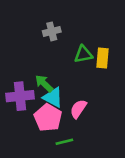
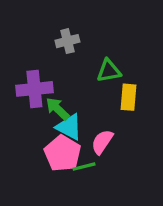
yellow rectangle: (102, 58) -> (129, 97), moved
purple cross: (20, 96) -> (34, 89), moved
green line: (64, 142) -> (84, 167), moved

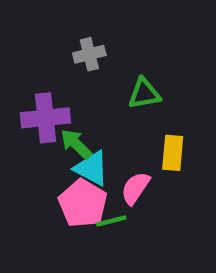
yellow rectangle: (129, 97) -> (173, 153), moved

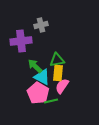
green triangle: (144, 94) -> (57, 60), moved
purple cross: (45, 118) -> (21, 41), moved
yellow rectangle: (173, 153) -> (58, 73), moved

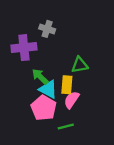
gray cross: (41, 25) -> (47, 29), turned 32
green triangle: (57, 60) -> (80, 65), moved
green line: (51, 101) -> (66, 126), moved

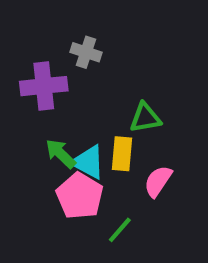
green arrow: (40, 77) -> (61, 154), moved
pink semicircle: (72, 100) -> (158, 181), moved
green line: (66, 126) -> (120, 230), turned -35

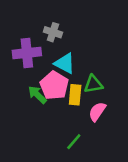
green triangle: (145, 118) -> (93, 84), moved
cyan triangle: (88, 162) -> (65, 63), moved
pink pentagon: (80, 196) -> (54, 86), moved

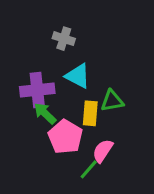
purple cross: (27, 53) -> (37, 90), moved
pink pentagon: (54, 86) -> (65, 137), moved
pink semicircle: (97, 112) -> (103, 151), moved

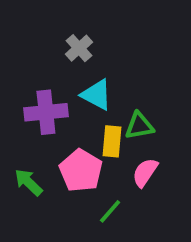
gray cross: (64, 39) -> (79, 48), turned 30
green arrow: (45, 113) -> (28, 182), moved
pink semicircle: (103, 151) -> (145, 172), moved

